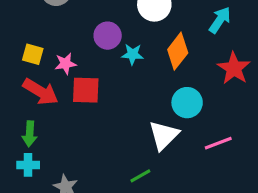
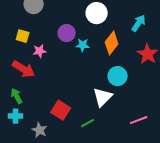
yellow square: (33, 54) -> (23, 36), moved
red square: (86, 90) -> (61, 110), moved, turned 30
green arrow: (30, 134) -> (17, 96), turned 147
pink line: (218, 143) -> (139, 120), moved

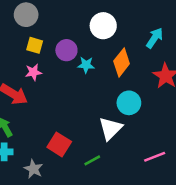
yellow square: (23, 36) -> (35, 45), moved

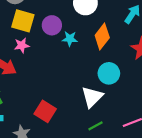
yellow square: (35, 45) -> (23, 21), size x1.5
green line: (92, 160) -> (95, 126), moved

